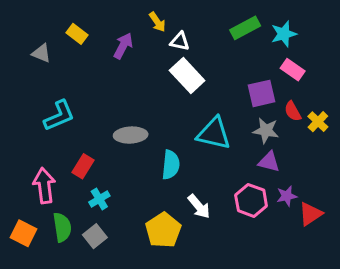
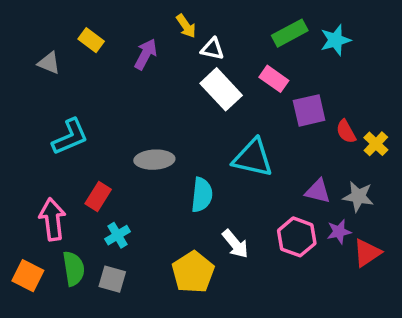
pink rectangle: (293, 70) -> (274, 79), moved
gray star: (266, 131) -> (358, 197), moved
gray square: (95, 236) -> (112, 279), turned -35

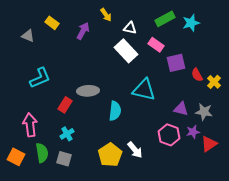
white triangle: (212, 49) -> (130, 28), moved
red rectangle: (98, 197) -> (65, 105), moved
white arrow: (235, 244) -> (135, 150), moved

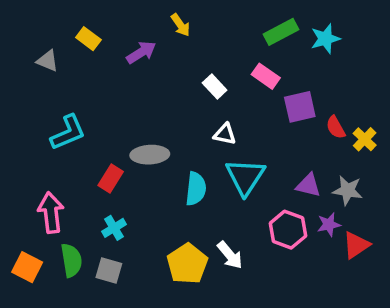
white triangle: (130, 28) -> (225, 134), moved
purple arrow: (83, 31) -> (141, 52), turned 30
white rectangle: (126, 51) -> (215, 86), size x0.6
cyan triangle: (144, 90) -> (245, 177), moved, turned 50

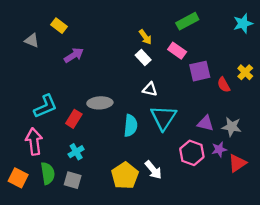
yellow arrow: (180, 25) -> (145, 37), moved
cyan star: (325, 39) -> (243, 23), moved
purple arrow: (141, 52) -> (74, 55), moved
cyan L-shape: (68, 132) -> (45, 106), moved
yellow cross: (365, 139) -> (245, 72), moved

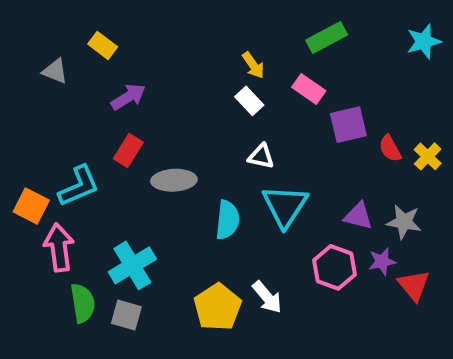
yellow cross: (245, 72) -> (428, 156), moved
red rectangle: (74, 119) -> (128, 150), moved
cyan cross: (76, 152) -> (132, 265), size x1.6
red triangle: (237, 163) -> (414, 285), turned -36
orange square: (18, 178) -> (31, 206), moved

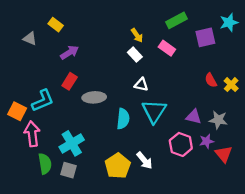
purple square: (348, 125) -> (205, 37), moved

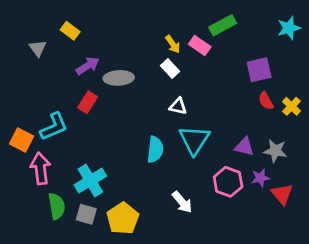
purple square: (205, 37) -> (259, 70), moved
gray triangle: (30, 39) -> (38, 48), turned 32
pink rectangle: (167, 48) -> (200, 46), moved
gray ellipse: (94, 97) -> (119, 78), moved
yellow pentagon: (118, 166) -> (123, 218), moved

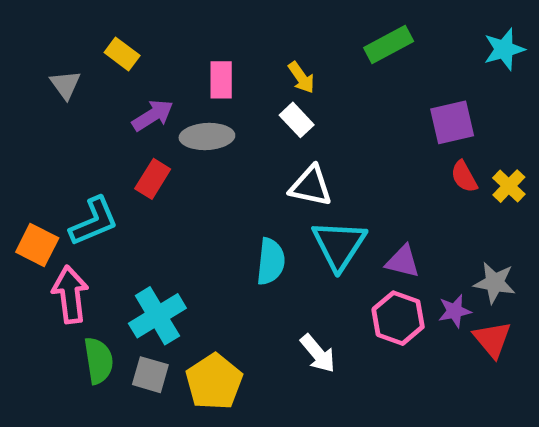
pink rectangle: (200, 46) -> (221, 80), moved, turned 55
white triangle: (178, 106) -> (311, 186), size x1.4
purple triangle: (244, 147) -> (403, 261), moved
gray star: (275, 151) -> (495, 283), moved

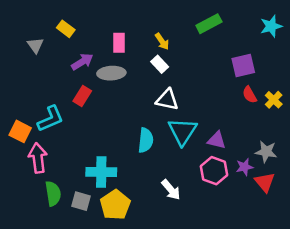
cyan cross: (157, 316) -> (101, 172), moved, turned 32

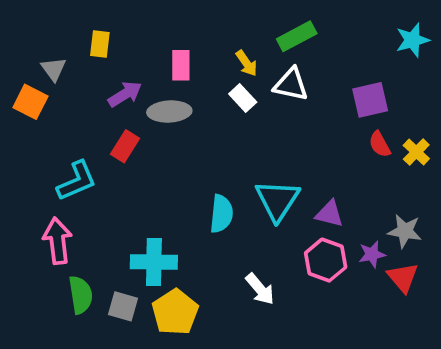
green rectangle: (209, 24) -> (297, 36), moved
yellow rectangle: (66, 29) -> (100, 44), turned 60
white triangle: (167, 100) -> (291, 84), moved
orange square: (20, 131) -> (30, 102), moved

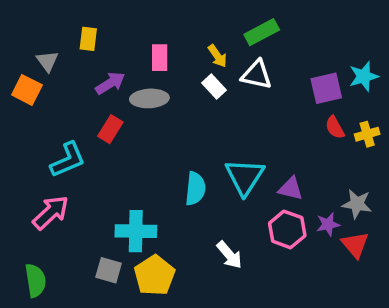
cyan star: (412, 40) -> (364, 76), moved
yellow cross: (416, 152) -> (367, 134), turned 30
pink arrow: (57, 241) -> (51, 212), turned 54
green semicircle: (81, 295) -> (35, 280), moved

